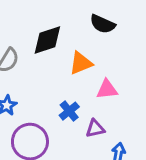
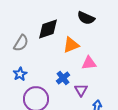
purple triangle: (95, 129) -> (81, 90), turned -48

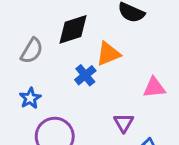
pink triangle: (89, 63) -> (154, 88), moved
blue cross: (63, 78) -> (85, 75), moved

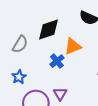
purple triangle: (124, 123) -> (60, 94), moved

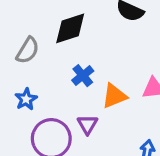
orange triangle: (73, 46) -> (114, 96), moved

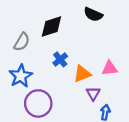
blue star: (26, 99) -> (21, 76), size x1.5
purple triangle: (87, 124) -> (93, 94), moved

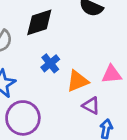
purple triangle: (93, 94) -> (91, 106), turned -32

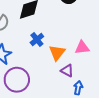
orange triangle: (77, 81) -> (57, 53), turned -30

